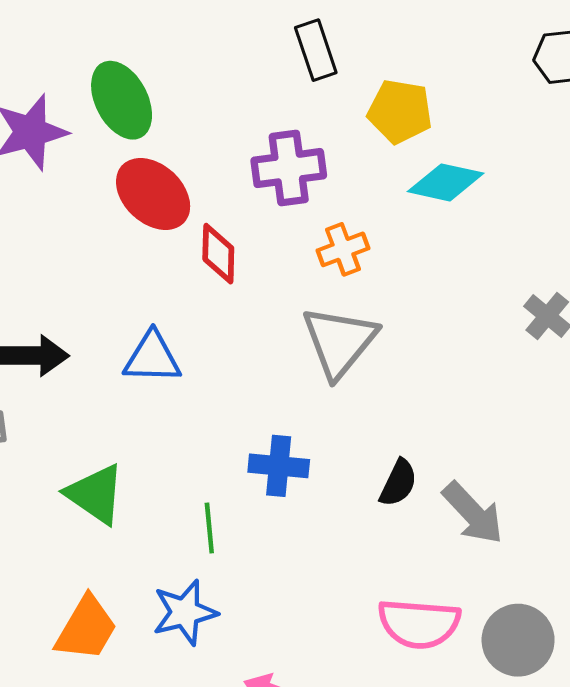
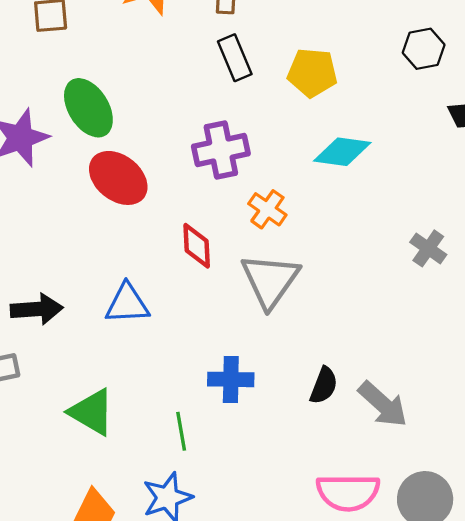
yellow pentagon: (400, 111) -> (312, 73), moved
orange cross: (343, 249) -> (267, 209), turned -30
red diamond: (218, 254) -> (197, 246), moved

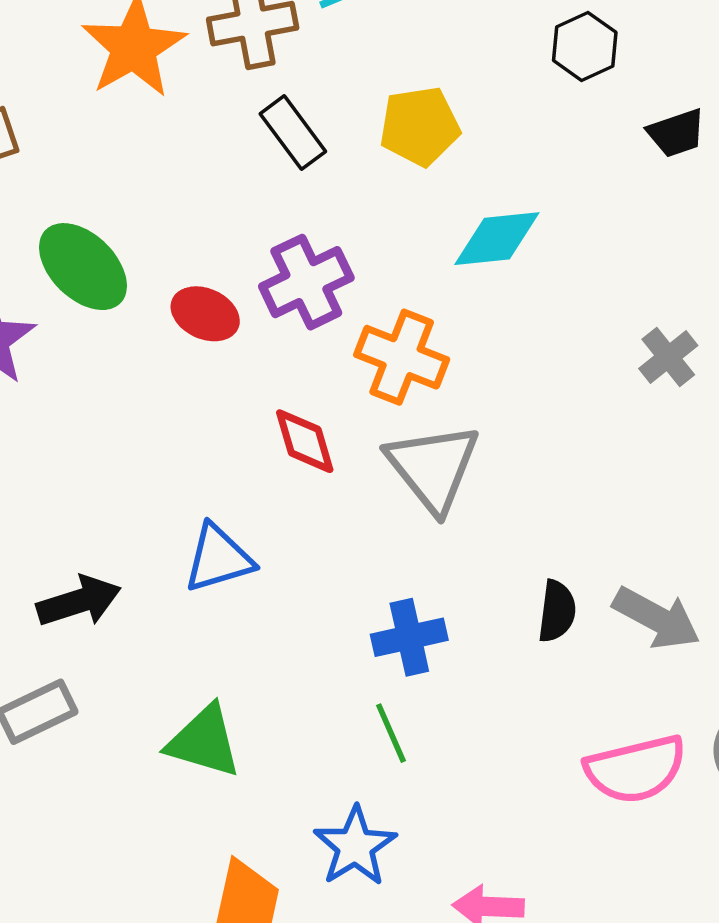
red ellipse: (118, 178) -> (205, 314), moved, size x0.7
orange cross: (267, 209) -> (402, 357), size x1.4
gray cross: (428, 248) -> (668, 357), turned 30
green line: (181, 431) -> (391, 733), moved

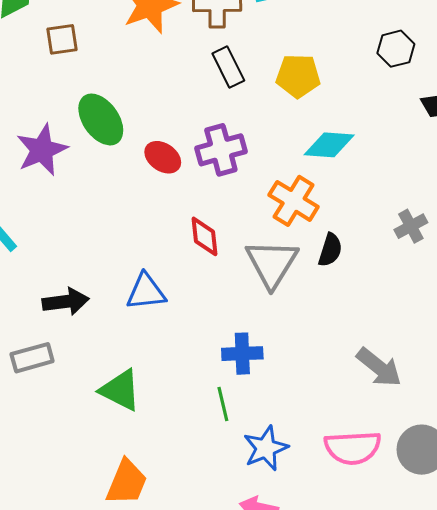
orange cross: (402, 357) -> (294, 201), moved
black semicircle: (557, 611) -> (330, 250), moved
blue star: (355, 846) -> (266, 448), moved

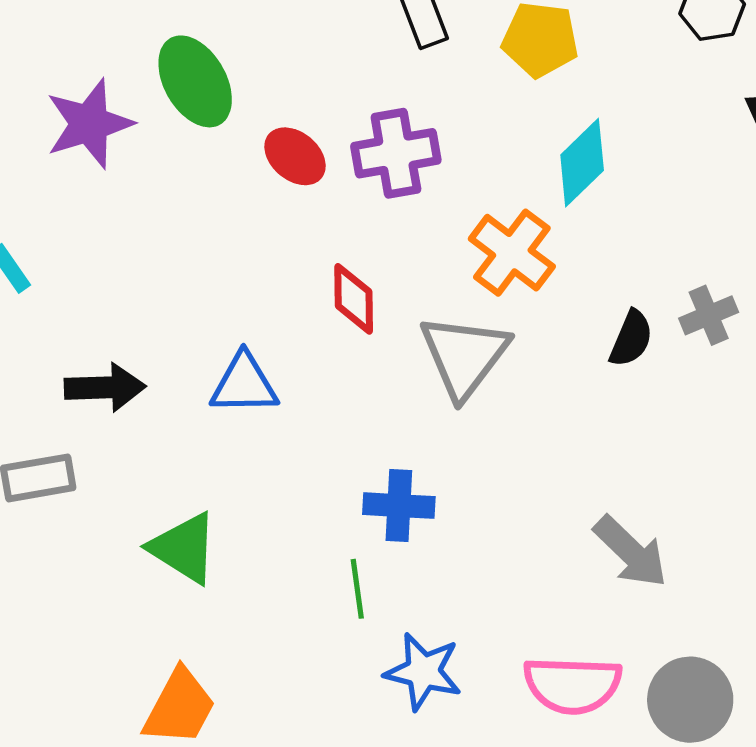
cyan diamond: (329, 145) -> (582, 163), turned -54
black semicircle: (330, 250) -> (631, 339), moved
blue star: (266, 448) -> (423, 672), turned 30

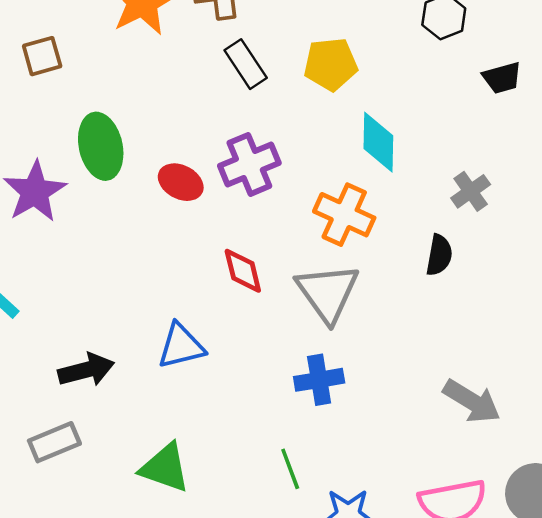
green ellipse: (195, 81) -> (101, 146), turned 30
cyan diamond: (582, 163) -> (378, 142), turned -32
gray cross: (709, 315) -> (471, 191), moved
blue cross: (399, 506) -> (319, 380), moved

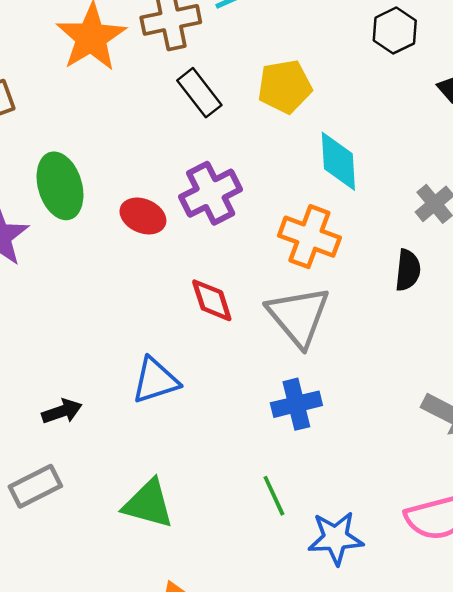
black arrow: (86, 370) -> (62, 411), size x0.7

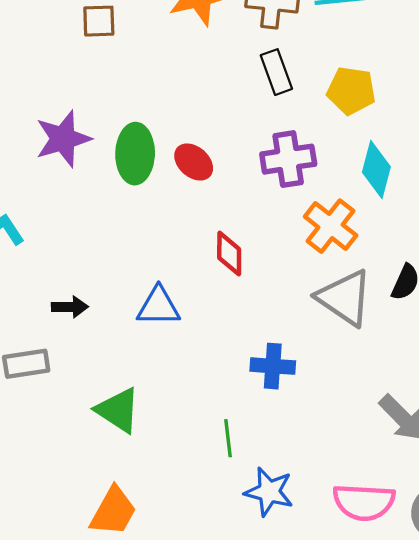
green ellipse: (60, 186) -> (135, 154), moved
purple cross: (211, 193) -> (288, 159), moved
gray triangle: (298, 316) -> (345, 298), moved, turned -34

